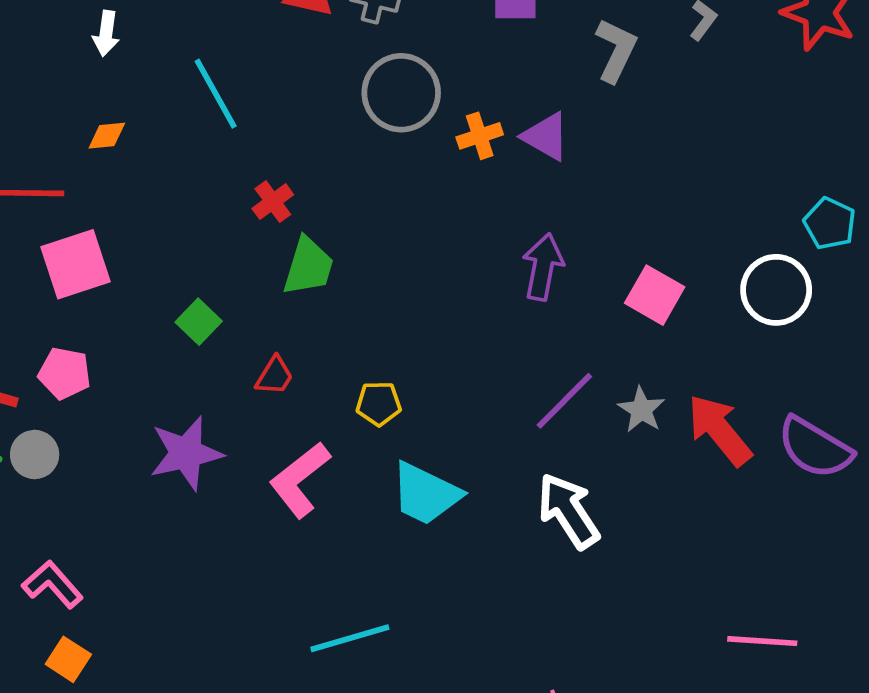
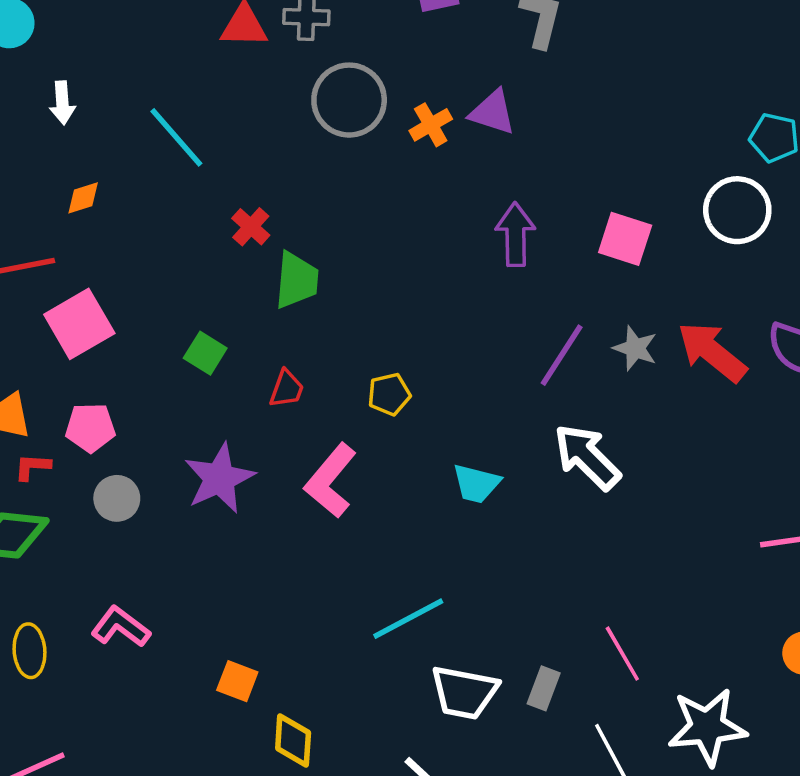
gray circle: (35, 455) -> (117, 498), moved
cyan trapezoid: (426, 494) -> (476, 484), moved, size x0.7
orange square: (68, 659) -> (237, 681), moved

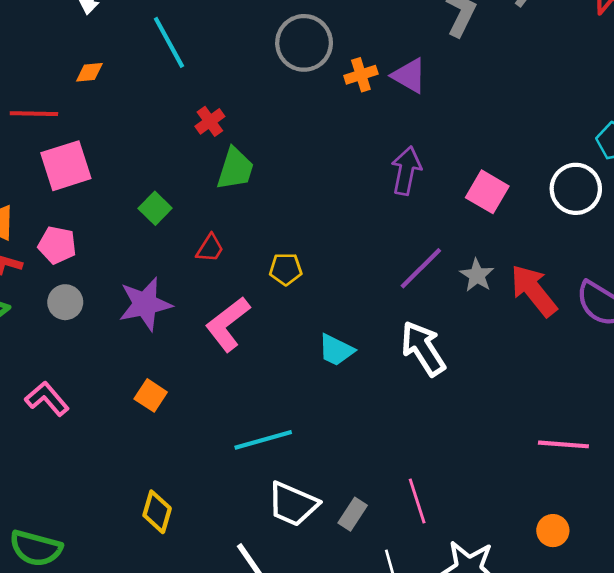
orange square: (237, 681) -> (151, 395), moved

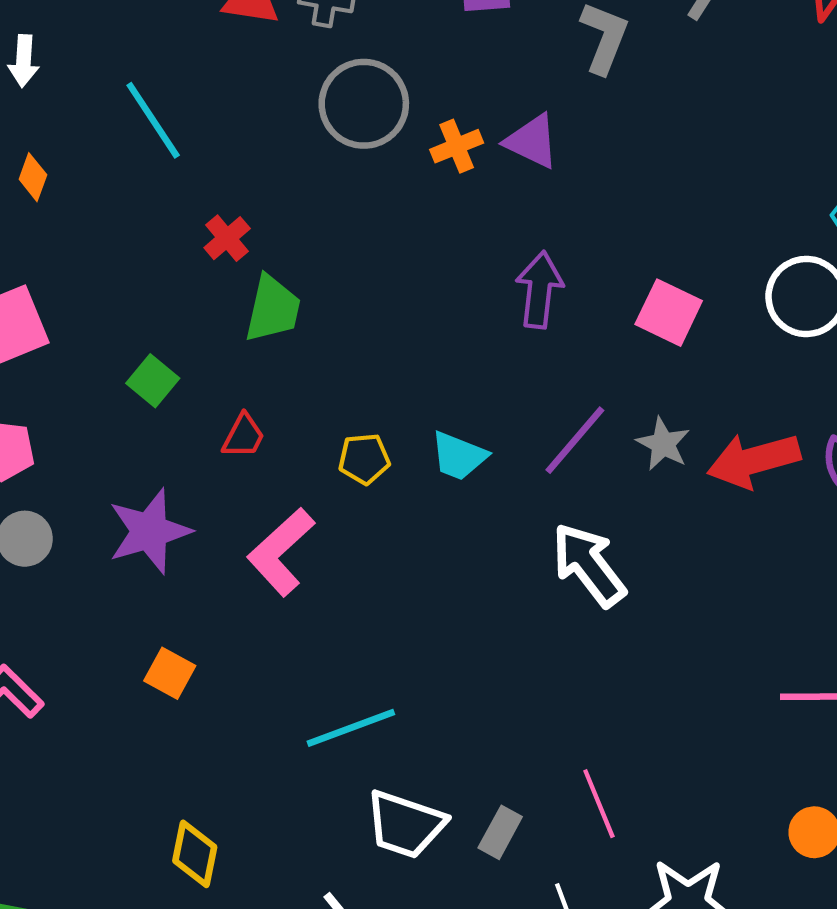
orange diamond: (89, 72) -> (33, 177), turned -60
red arrow: (534, 290) -> (754, 460), turned -62
cyan trapezoid: (336, 350) -> (459, 456), moved

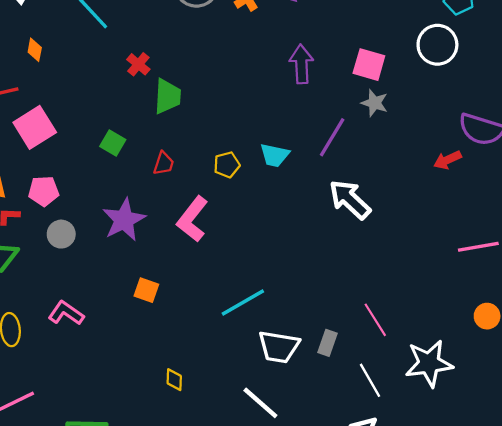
gray star: (663, 444) -> (375, 103), moved
red arrow: (754, 460) -> (447, 160), moved, size x0.6
yellow diamond: (195, 854) -> (174, 380), size x0.7

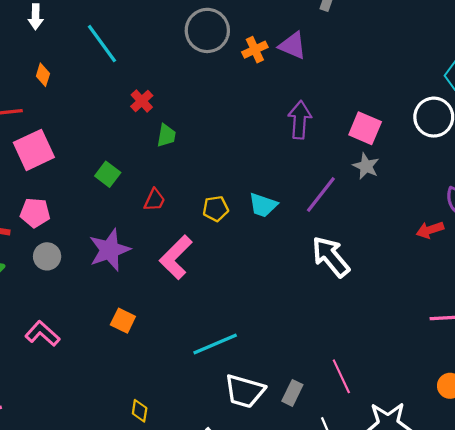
green trapezoid: (168, 96) -> (166, 135), size x0.7

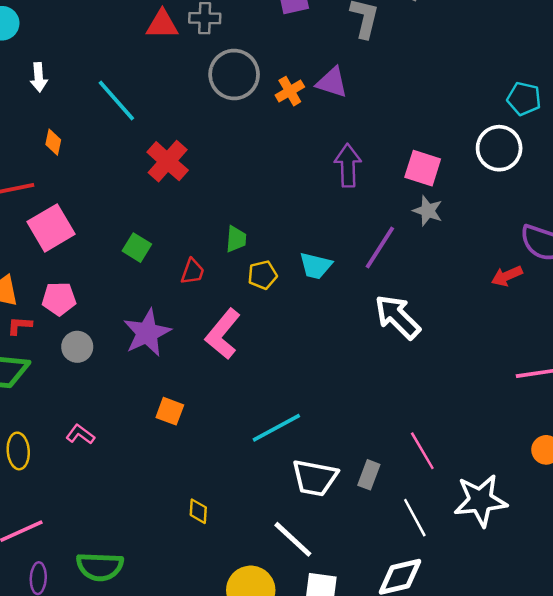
red cross: (142, 101) -> (168, 161), size x1.6
green trapezoid: (166, 135) -> (236, 239), moved
pink L-shape: (42, 334) -> (80, 434), size x0.7

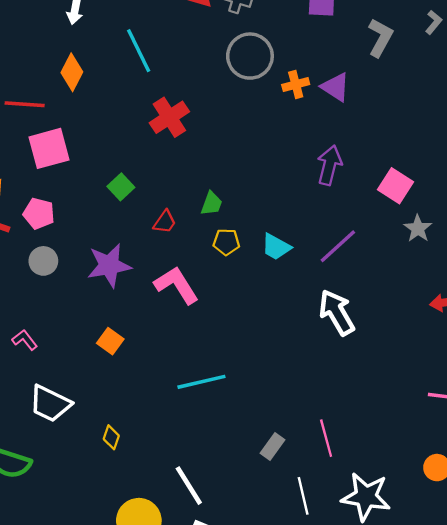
orange diamond: (53, 142) -> (72, 72), size x1.5
gray star: (428, 211) -> (418, 229), moved
pink L-shape: (223, 334) -> (177, 285), turned 93
white trapezoid: (315, 478) -> (50, 404), moved

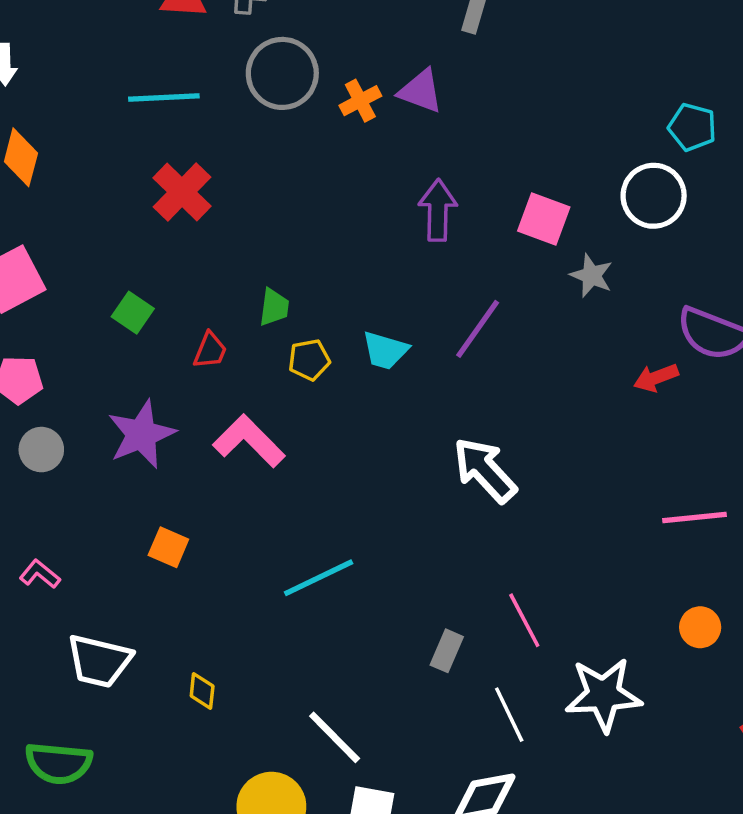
cyan line: (139, 51) -> (164, 98), moved, turned -54
white arrow: (337, 312) -> (485, 470), moved

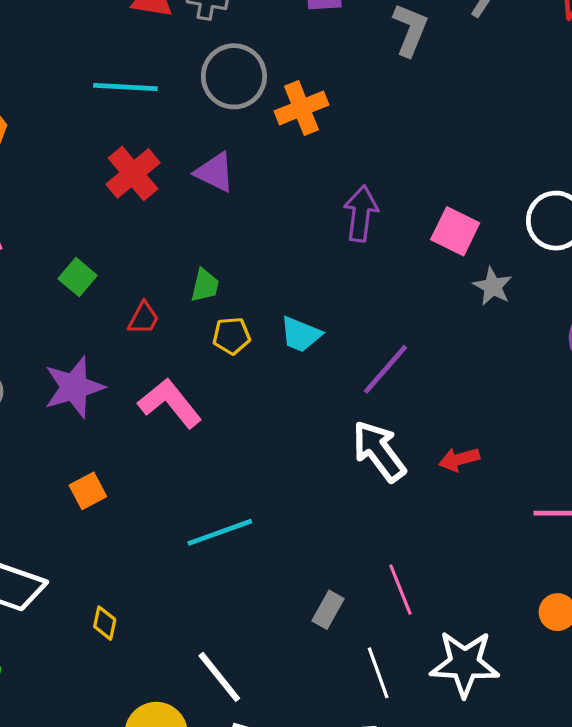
purple triangle: (421, 91) -> (215, 172), moved
orange cross: (360, 101) -> (301, 108), size x1.4
purple line: (478, 329) -> (385, 369), moved
red arrow: (656, 378) -> (459, 459), moved
orange square: (168, 547) -> (88, 491), turned 33

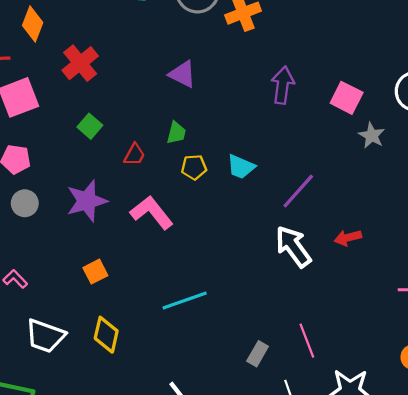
purple triangle: (215, 172) -> (182, 74), moved
red cross: (133, 173) -> (80, 63), moved
red arrow: (459, 459) -> (348, 238), moved
yellow diamond: (105, 623) -> (106, 335), moved, size x1.6

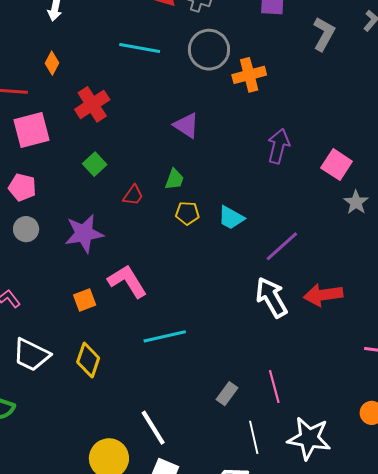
orange diamond: (33, 24) -> (52, 63), size x0.7
pink L-shape: (152, 213) -> (127, 281), moved
red arrow: (348, 238) -> (323, 295), size x1.5

